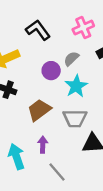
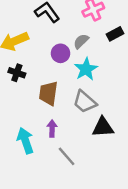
brown trapezoid: (39, 110) -> (48, 93), turned -45
gray trapezoid: (75, 118) -> (85, 102), turned 40

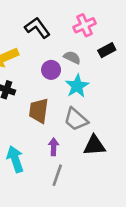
gray semicircle: (81, 41) -> (72, 57), turned 70
purple arrow: (52, 128) -> (54, 147), moved
gray line: (67, 156) -> (57, 175), turned 60

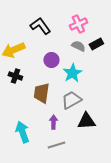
gray semicircle: (72, 57) -> (78, 46), moved
gray trapezoid: (76, 119) -> (71, 100), turned 110
gray line: (57, 175) -> (56, 145), turned 54

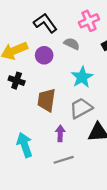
gray semicircle: (78, 46) -> (72, 44), moved
purple circle: (51, 60) -> (44, 55), moved

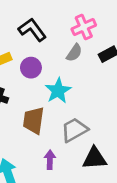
gray semicircle: (72, 44) -> (74, 53), moved, turned 98
cyan star: (82, 77) -> (58, 91), moved

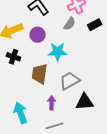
cyan star: (58, 91) -> (58, 52), turned 30

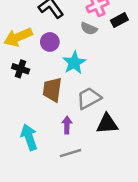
gray semicircle: (70, 24) -> (89, 29), turned 80
black rectangle: (95, 25) -> (119, 20), moved
cyan star: (58, 52) -> (74, 63), turned -30

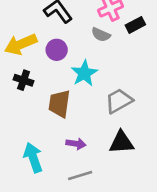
gray trapezoid: (89, 98) -> (119, 101), moved
purple arrow: (67, 125) -> (76, 144), turned 98

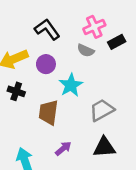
purple arrow: (76, 144) -> (63, 148), turned -49

